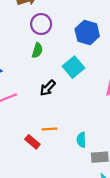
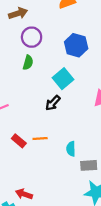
black arrow: (48, 88) -> (53, 103), moved
red rectangle: (32, 142) -> (19, 141), moved

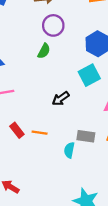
cyan square: (63, 79) -> (89, 75), moved
gray rectangle: (89, 165) -> (86, 136), moved

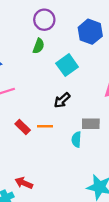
cyan square: (89, 75) -> (67, 65), moved
black arrow: (61, 99) -> (62, 100), moved

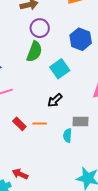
green semicircle: (39, 46) -> (34, 52), size x1.5

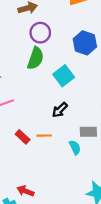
cyan semicircle: (67, 135) -> (75, 147), turned 152

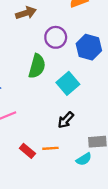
purple circle: (40, 33) -> (56, 37), moved
cyan semicircle: (75, 147) -> (84, 159), turned 88

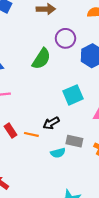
cyan square: (68, 83) -> (73, 95), moved
black arrow: (66, 120) -> (51, 123), moved

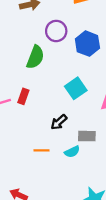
red rectangle: (11, 131) -> (23, 96), moved, turned 64
orange line: (31, 134) -> (42, 150), moved

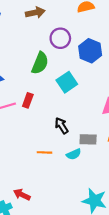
cyan square: (76, 88) -> (67, 82), moved
black arrow: (59, 122) -> (61, 126), turned 98

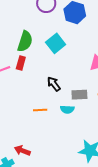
green semicircle: (40, 63) -> (25, 41), moved
cyan semicircle: (74, 154) -> (67, 109), turned 32

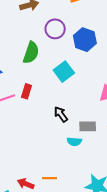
green semicircle: (25, 41) -> (31, 53), moved
orange line: (40, 110) -> (49, 178), moved

